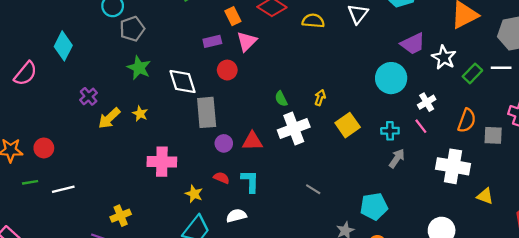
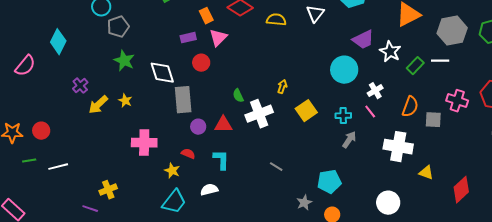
green semicircle: (281, 99) -> (238, 96), moved
red semicircle: (221, 178) -> (188, 154), moved

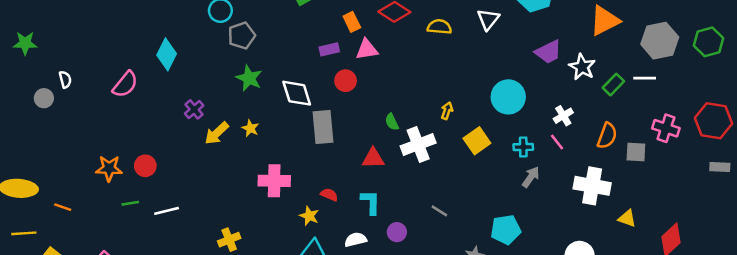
pink triangle: (218, 38) -> (367, 49), turned 36
cyan circle: (344, 70) -> (508, 97), moved
purple circle: (198, 127) -> (397, 232), moved

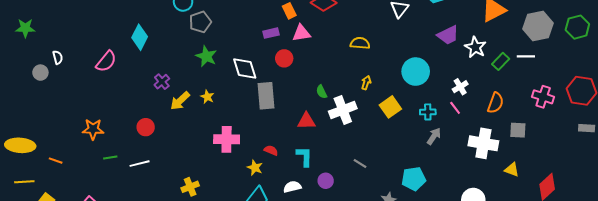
yellow semicircle: (439, 27) -> (360, 43), moved
gray square: (636, 152) -> (518, 130), moved
red circle: (145, 166) -> (146, 127), moved

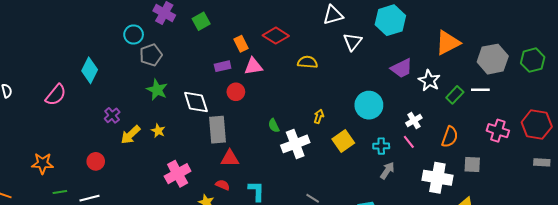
yellow semicircle: (360, 43) -> (308, 62), moved
red triangle: (306, 121) -> (230, 158), moved
pink cross: (227, 139) -> (178, 174), turned -30

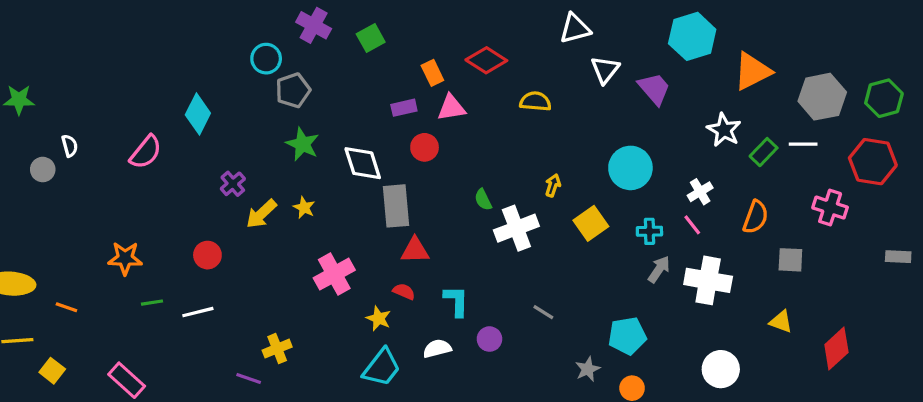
cyan hexagon: (390, 20) -> (692, 36), moved
purple trapezoid: (402, 68) -> (654, 89), moved, turned -105
red hexagon: (537, 125) -> (873, 162), moved
white cross: (437, 178) -> (708, 280), moved

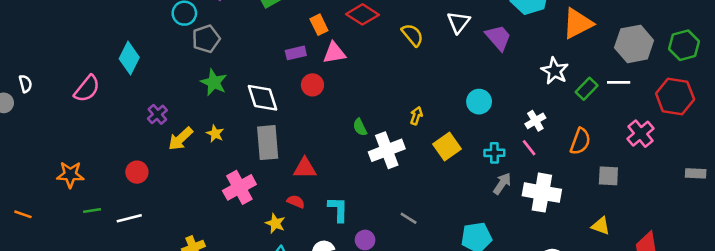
yellow semicircle: (535, 101) -> (412, 35), moved, turned 45
cyan circle: (630, 168) -> (479, 102), size x0.7
gray rectangle: (396, 206) -> (268, 143), moved
pink cross: (830, 208) -> (640, 134), turned 32

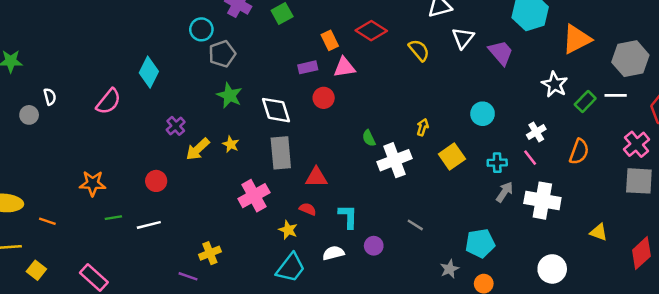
gray square: (608, 176) -> (639, 181), moved, size x1.4

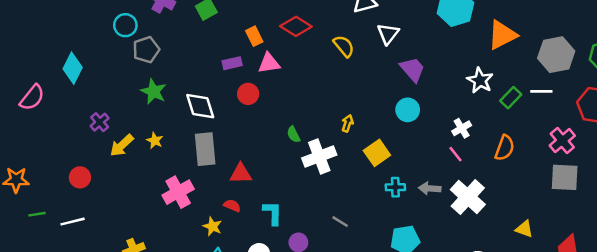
purple trapezoid: (501, 53) -> (413, 69), moved
cyan cross: (497, 163) -> (395, 187), moved
gray arrow: (505, 192) -> (430, 188), turned -120
white cross: (542, 201) -> (468, 197), turned 32

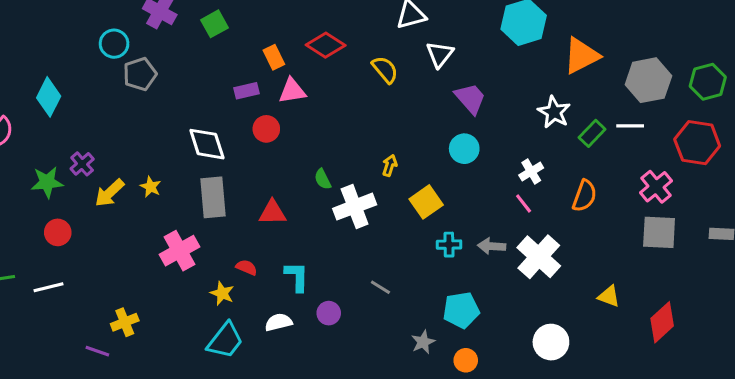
green star: (154, 91) -> (47, 182), moved, turned -30
red triangle: (241, 174) -> (272, 213), moved

